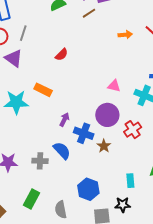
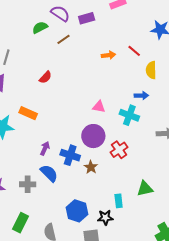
brown line: (89, 13) -> (64, 39), moved
purple arrow: (64, 120) -> (45, 148), moved
black star: (123, 205) -> (105, 218), moved

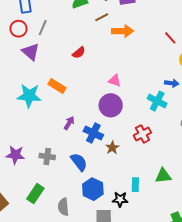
orange arrow: (108, 55) -> (123, 31), moved, size x1.5
pink triangle: (99, 107) -> (115, 81), moved
purple circle: (93, 136) -> (111, 105), moved
blue semicircle: (49, 173) -> (79, 162), moved

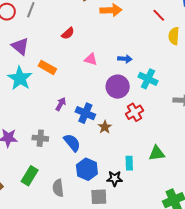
purple triangle: (31, 52) -> (20, 46), moved
pink triangle: (115, 81) -> (91, 59), moved
blue arrow: (172, 83) -> (125, 59), moved
cyan star: (29, 96) -> (20, 78), turned 30
purple circle: (111, 105) -> (118, 87), moved

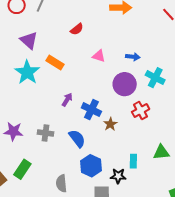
green rectangle: (30, 176) -> (22, 169), moved

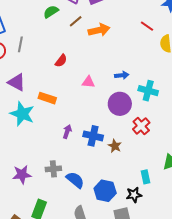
blue semicircle: (77, 139) -> (75, 180), moved

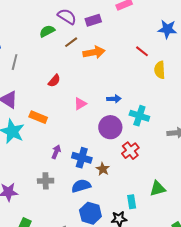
pink triangle: (88, 82) -> (80, 104), turned -40
gray cross: (53, 169) -> (46, 181), moved
blue semicircle: (75, 180) -> (81, 186), moved, turned -60

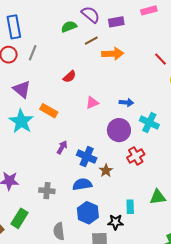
gray cross: (46, 181) -> (47, 191), moved

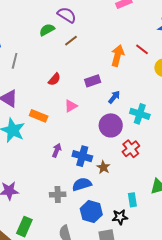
purple rectangle: (116, 22) -> (93, 81), moved
orange arrow: (113, 54) -> (118, 56), moved, turned -65
blue arrow: (126, 102) -> (114, 97), turned -48
pink triangle: (92, 103) -> (71, 106), moved
gray cross: (47, 191) -> (58, 194), moved

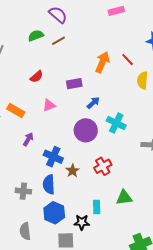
green semicircle: (47, 30) -> (36, 36), moved
red cross: (131, 149) -> (103, 166), moved
purple arrow: (57, 150) -> (28, 139), moved
blue semicircle: (82, 184) -> (49, 184), turned -84

